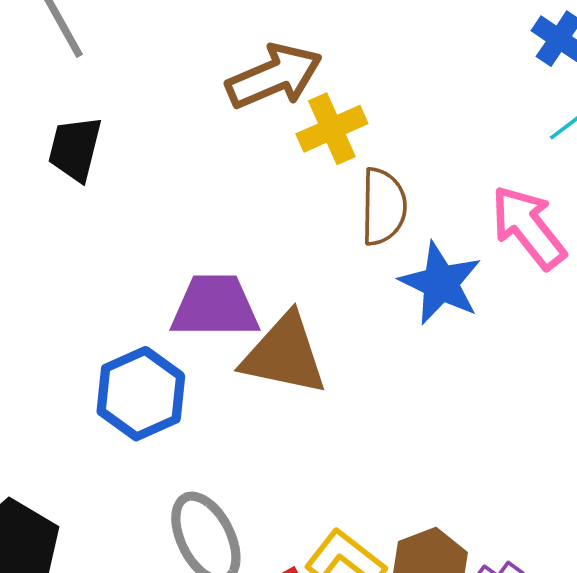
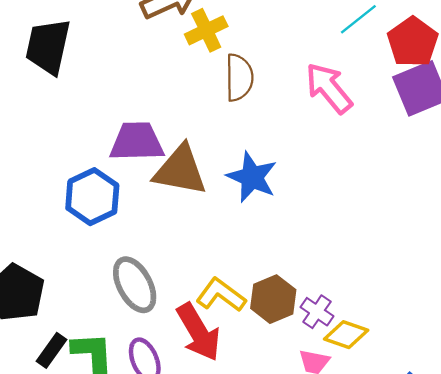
black trapezoid: (75, 149) -> (48, 46), size x1.4
blue star: (441, 283) -> (252, 177), moved

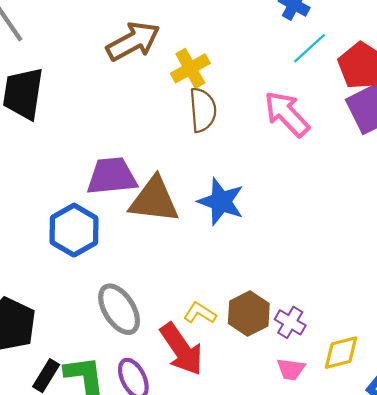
yellow cross: (206, 30) -> (190, 68), moved
yellow L-shape: (221, 295) -> (200, 313), size x0.7
yellow diamond: (346, 335) -> (341, 353), moved, turned -30

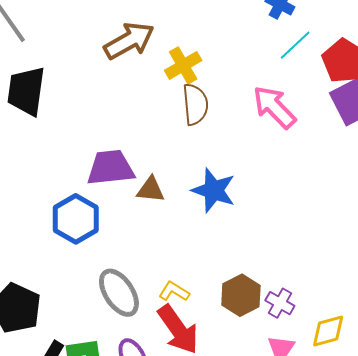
brown triangle: (154, 200) -> (151, 190), size x0.6
yellow L-shape: (200, 313) -> (174, 291), moved

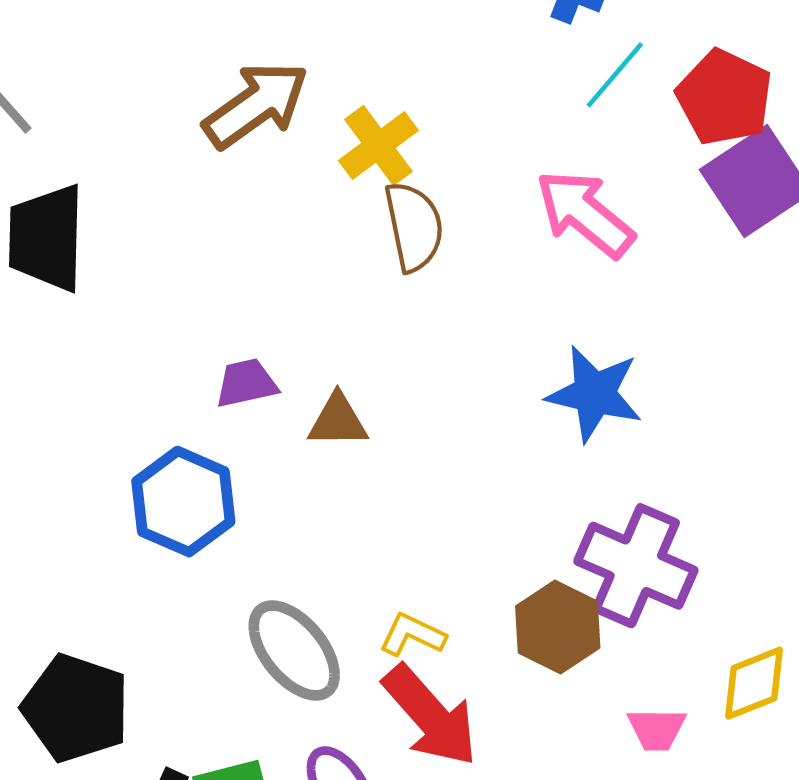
purple trapezoid: (111, 168) -> (246, 383), size x0.6
blue star: (214, 190) -> (594, 394), moved
purple cross: (280, 303) -> (636, 566), moved, size x1.8

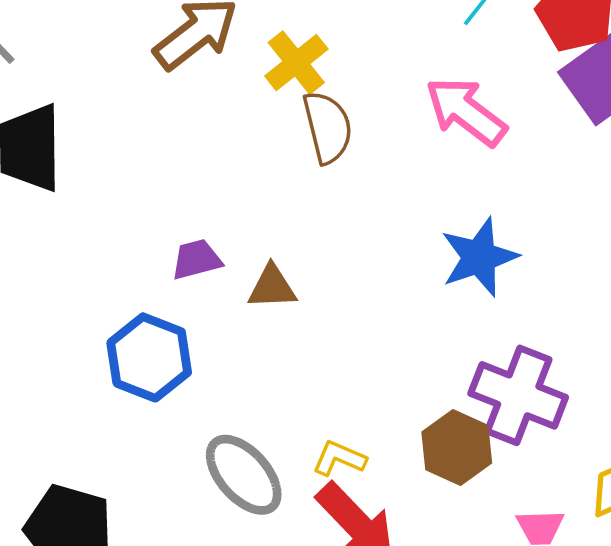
blue star: (594, 394) -> (479, 257), turned -30

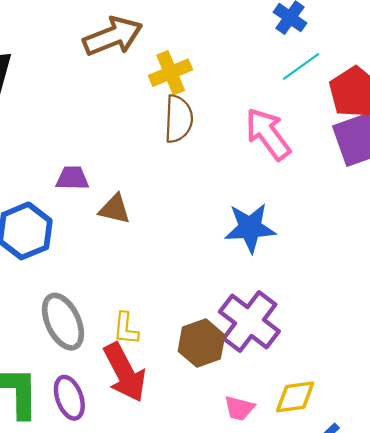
yellow L-shape: (339, 458) -> (126, 329), turned -124

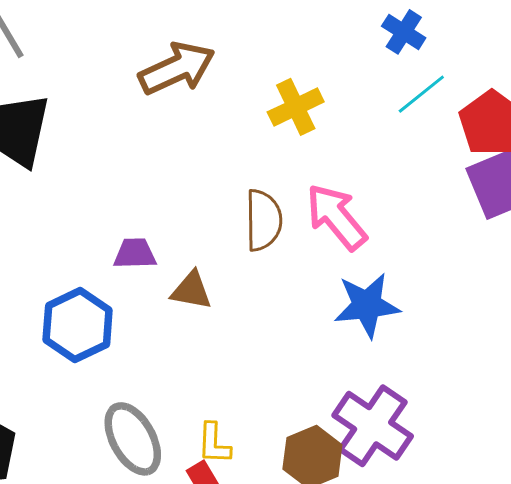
yellow cross: (171, 73) -> (296, 107), moved
brown semicircle: (178, 119) -> (263, 220), moved
pink arrow: (268, 134) -> (336, 217), moved

